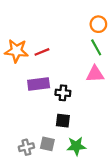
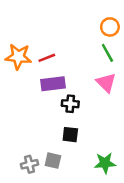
pink triangle: (95, 74) -> (106, 83), turned 48
purple rectangle: (39, 84) -> (53, 84), moved
green star: (76, 146) -> (105, 163), moved

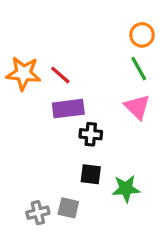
red line: (47, 58) -> (60, 75), turned 63
green star: (105, 163) -> (126, 189), moved

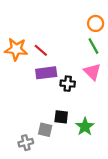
black cross: (91, 134) -> (68, 84), moved
green star: (126, 189) -> (85, 127), turned -30
gray square: (68, 208) -> (45, 130), moved

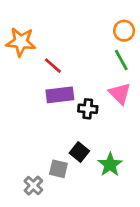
orange star: (16, 49) -> (21, 42), moved
black square: (61, 117) -> (79, 152), turned 32
gray cross: (26, 143) -> (33, 186), turned -32

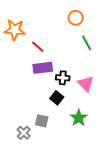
orange circle: (124, 31) -> (76, 18), moved
pink triangle: (120, 93) -> (86, 84), moved
black square: (79, 152) -> (57, 98), moved

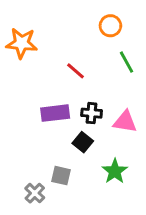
red line: (38, 47) -> (76, 71), moved
purple rectangle: (43, 68) -> (55, 113), moved
pink triangle: (86, 84) -> (125, 122), turned -36

